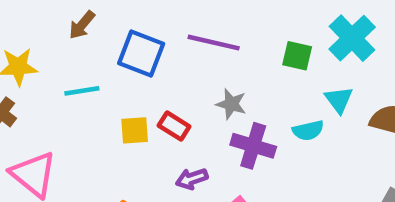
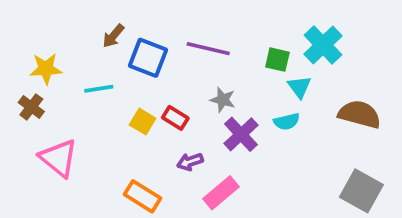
brown arrow: (82, 25) -> (113, 36), moved
cyan triangle: (339, 100) -> (299, 87), moved
yellow square: (135, 130) -> (143, 122), turned 35
purple cross: (253, 146) -> (241, 134), turned 30

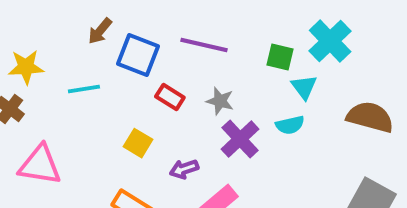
red rectangle: (175, 118) -> (170, 97), moved
yellow square: (143, 122) -> (138, 143), moved
pink triangle: (59, 158) -> (40, 165), turned -30

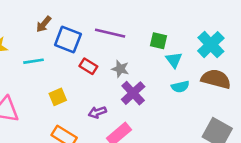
cyan cross: (330, 41) -> (211, 45), moved
cyan semicircle: (290, 125) -> (180, 87), moved
yellow square: (138, 143) -> (58, 97), moved, turned 36

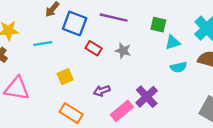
cyan triangle: (174, 60) -> (173, 42), turned 49
purple cross: (133, 93) -> (147, 97), moved

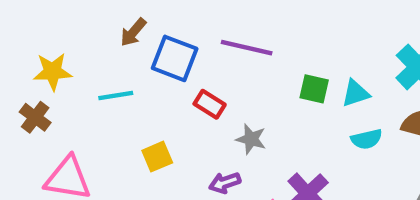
green square: (158, 25) -> (314, 89), moved
gray star: (123, 51) -> (251, 139), moved

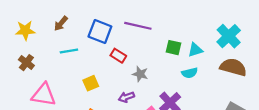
brown arrow: (133, 32) -> (61, 23), moved
yellow star: (53, 72) -> (25, 30), moved
cyan semicircle: (367, 139) -> (190, 73), moved

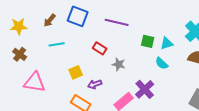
blue square: (100, 32) -> (78, 16), moved
cyan semicircle: (190, 73) -> (162, 63), turned 56
purple arrow: (126, 97) -> (95, 84), moved

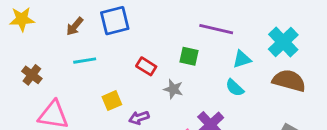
blue square: (78, 16) -> (115, 21), turned -35
purple line: (117, 22) -> (216, 29), moved
yellow star: (19, 26) -> (22, 19), moved
green square: (148, 41) -> (189, 56), moved

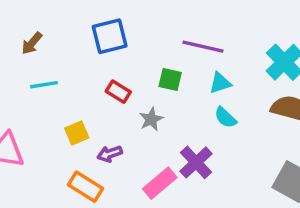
blue square: (115, 21) -> (110, 36), moved
cyan triangle: (242, 59) -> (220, 83), moved
gray star: (173, 89) -> (151, 119), turned 30

